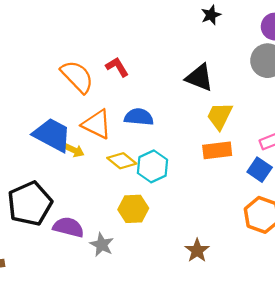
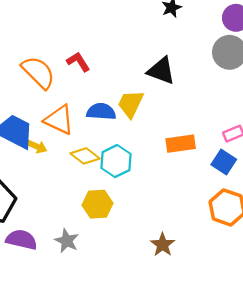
yellow trapezoid: (220, 116) -> (131, 104), moved
purple semicircle: (68, 227) -> (21, 240), moved

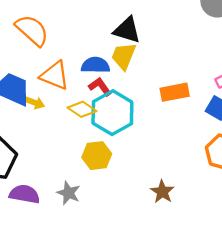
red L-shape: (78, 62) -> (100, 87), moved
black triangle: (161, 71) -> (127, 30), moved
cyan hexagon: (116, 161) -> (112, 113), size x1.4

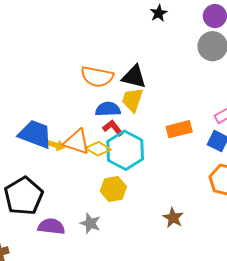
orange semicircle: (32, 30) -> (97, 77), moved, turned 152
orange triangle: (55, 75) -> (77, 142), moved

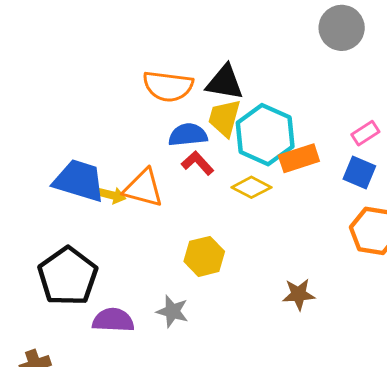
yellow diamond: (98, 149) -> (251, 187), moved
cyan hexagon: (125, 150) -> (265, 135), moved
brown star: (173, 218) -> (299, 294), turned -30

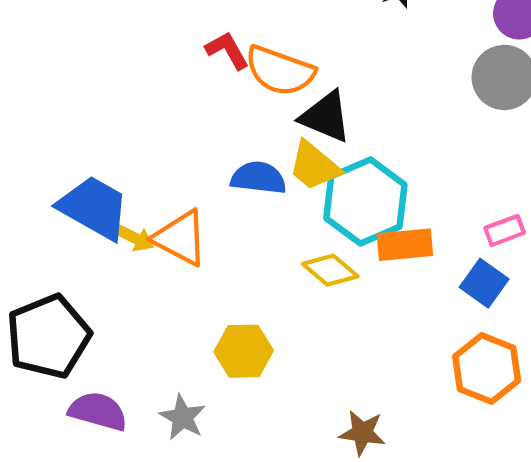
orange semicircle: (168, 86) -> (280, 71), moved
yellow trapezoid: (224, 118) -> (314, 166), turned -78
red L-shape: (197, 163) -> (227, 50), moved

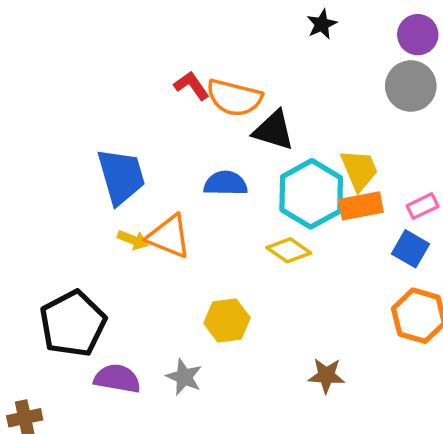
yellow trapezoid: (314, 166) -> (359, 170), moved, turned -147
blue trapezoid: (94, 208) -> (121, 176), moved, turned 50
orange rectangle: (405, 245) -> (361, 206), moved

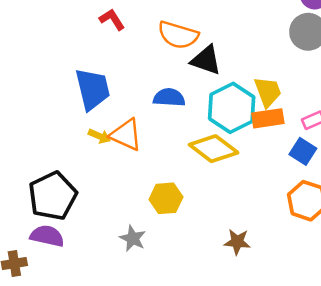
red L-shape: (191, 86) -> (112, 19), moved
yellow diamond: (289, 250) -> (214, 149), size x1.5
purple semicircle: (117, 379) -> (47, 236), moved

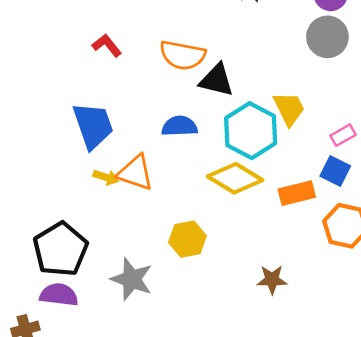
orange rectangle: (268, 118) -> (297, 193), moved
gray star: (133, 238) -> (132, 279), moved, size x1.4

